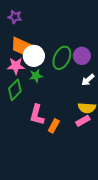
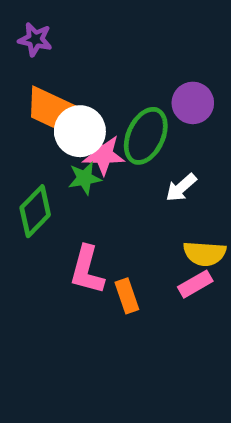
purple circle: (82, 56) -> (193, 103), moved
pink star: (16, 66) -> (103, 155), moved
white arrow: (88, 80) -> (181, 188), moved
orange rectangle: (54, 126) -> (127, 296), turned -48

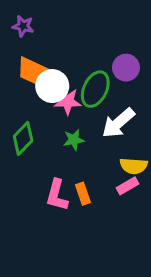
green star: (85, 178) -> (74, 140), moved
white arrow: (181, 188) -> (118, 123), size x1.6
pink L-shape: (87, 270) -> (57, 195), moved

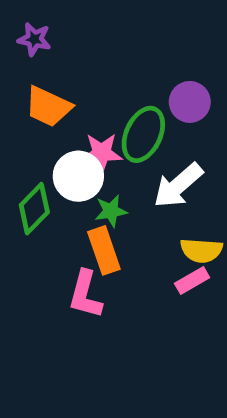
white circle: (52, 86) -> (78, 176), moved
orange rectangle: (83, 194) -> (104, 250), moved, size x1.4

